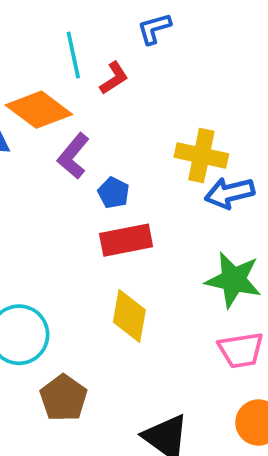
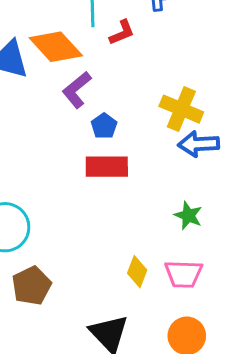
green star: (233, 280) -> (188, 215), size x0.6
yellow diamond: (129, 316) -> (137, 272), moved, size x0.7

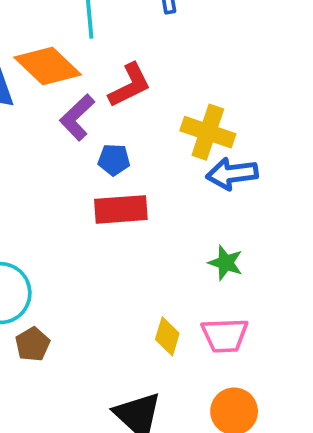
red L-shape: (122, 32) -> (130, 85), moved, size x1.4
blue pentagon: (104, 126) -> (114, 160), turned -30
brown pentagon: (31, 286) -> (32, 344), moved, size x0.7

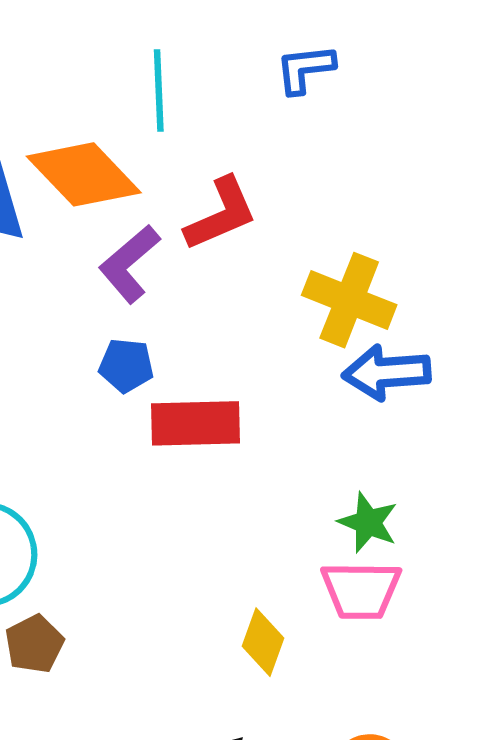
blue pentagon: (114, 160) -> (126, 365), moved
pink trapezoid: (225, 335) -> (361, 590), moved

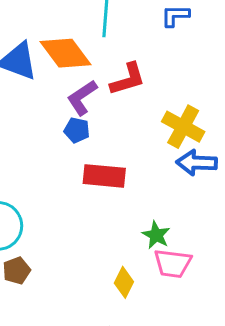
blue pentagon: (126, 365) -> (77, 130), moved
green star: (368, 523) -> (156, 235), moved

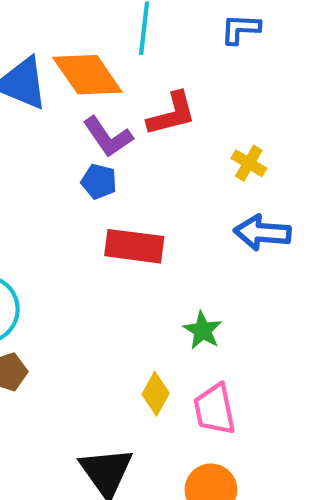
purple L-shape: (82, 98) -> (108, 137), turned -93
yellow cross: (183, 127) -> (249, 163), moved, size x0.6
pink trapezoid: (173, 263) -> (215, 409), moved, turned 69

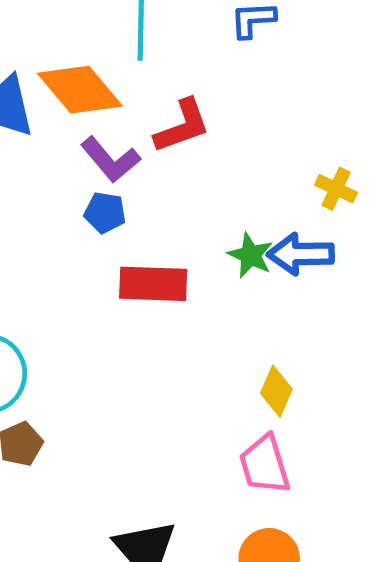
yellow cross: (249, 163) -> (336, 189), moved
green star: (203, 330) -> (251, 255), moved
yellow diamond: (156, 394) -> (276, 391), moved

